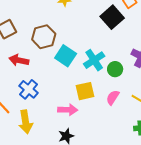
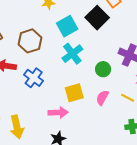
cyan square: (66, 56) -> (67, 26), moved, turned 30
cyan cross: (94, 60) -> (72, 54), moved
blue cross: (29, 89) -> (34, 78), moved

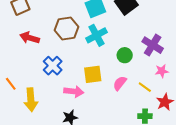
brown hexagon: (30, 41) -> (66, 29), moved
blue cross: (34, 78) -> (53, 66), moved

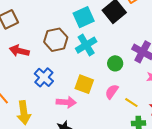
yellow square: (93, 74) -> (84, 84), turned 30
yellow line: (145, 87) -> (131, 103), moved

